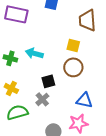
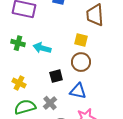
green cross: (10, 58) -> (18, 43), moved
gray cross: (42, 99) -> (50, 103), moved
blue triangle: (84, 100) -> (78, 91), moved

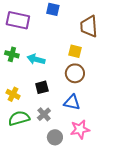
black square: (56, 76) -> (42, 87), moved

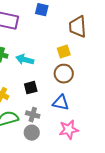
yellow square: (75, 51) -> (64, 52), turned -32
gray cross: (44, 114) -> (33, 115), turned -32
gray circle: (55, 137) -> (32, 133), moved

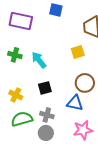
cyan arrow: (25, 60) -> (39, 60), turned 36
brown circle: (64, 74) -> (85, 83), moved

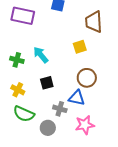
green cross: (15, 55) -> (17, 60), moved
gray cross: (47, 115) -> (60, 109), moved
green semicircle: (22, 119) -> (24, 114), turned -140

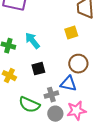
gray cross: (60, 109) -> (51, 95), turned -32
green semicircle: (24, 114) -> (29, 105), moved
gray circle: (48, 128) -> (55, 114), moved

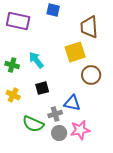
yellow square: (71, 33) -> (75, 52), size x1.5
brown circle: (78, 64) -> (91, 75), moved

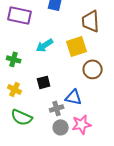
cyan arrow: (36, 60) -> (45, 45), moved, turned -84
green semicircle: (33, 124) -> (22, 117), moved

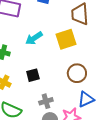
brown circle: (93, 69) -> (77, 73), moved
blue triangle: (74, 97) -> (86, 99), moved, turned -36

